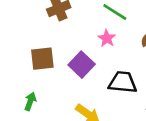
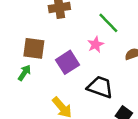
green arrow: (30, 101) -> (24, 73), moved

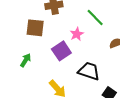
pink star: (96, 45) -> (77, 34), moved
brown square: (34, 48) -> (35, 28), moved

